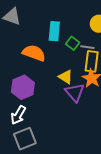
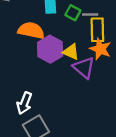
purple hexagon: (23, 87) -> (50, 49), moved

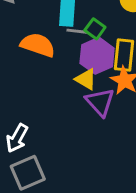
gray line: (90, 14) -> (77, 31), moved
purple hexagon: (50, 49) -> (97, 56), moved

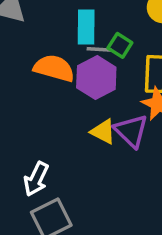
purple hexagon: (97, 56) -> (96, 78), moved
yellow triangle: (86, 79) -> (103, 132), moved

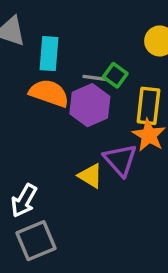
cyan rectangle: (86, 27) -> (49, 54), moved
yellow triangle: (103, 132) -> (90, 176), moved

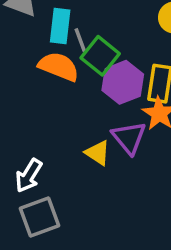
green square: (115, 75) -> (100, 56), moved, size x1.5
gray line: (94, 78) -> (80, 40), moved, turned 60
purple hexagon: (90, 105) -> (123, 82), moved

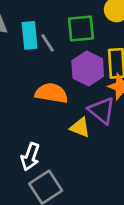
green square: (100, 56) -> (81, 29), moved, turned -32
orange semicircle: (59, 67) -> (51, 93), moved

